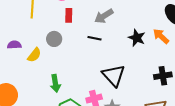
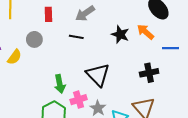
green arrow: (55, 83) -> (60, 84), moved

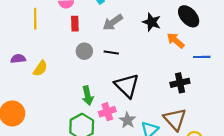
black star: (120, 34) -> (152, 22), moved
black line: (76, 37) -> (111, 52), moved
gray circle: (34, 39) -> (84, 51), moved

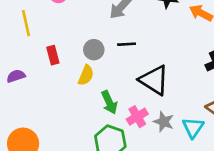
red rectangle: (75, 24) -> (53, 55), moved
yellow semicircle: (40, 68) -> (86, 75), moved

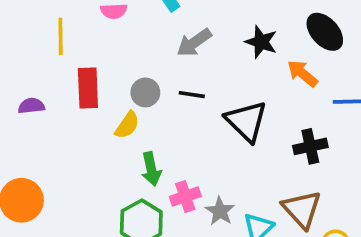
red rectangle: (53, 55) -> (88, 88), size x1.5
black triangle: (154, 80) -> (246, 121), moved

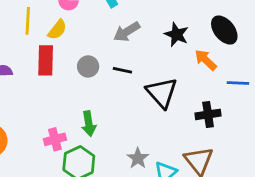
yellow semicircle: (127, 125) -> (57, 30), moved
pink cross: (185, 197) -> (55, 139), moved

